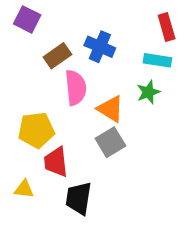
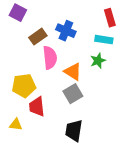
black trapezoid: (79, 198) -> (74, 131), moved

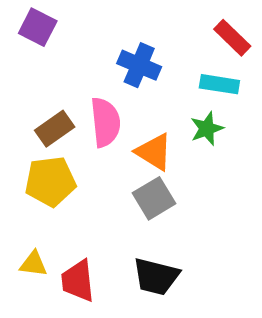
red rectangle: (110, 18) -> (232, 38), turned -30
brown rectangle: (38, 37) -> (55, 129), moved
red trapezoid: (37, 107) -> (78, 281), moved
black trapezoid: (74, 131) -> (156, 277), turned -85

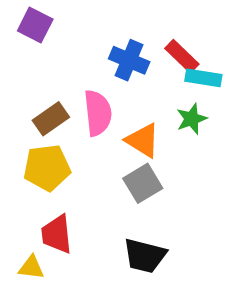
red rectangle: (232, 38) -> (182, 56), moved
yellow triangle: (33, 264) -> (31, 267), moved
red trapezoid: (78, 281) -> (57, 234), moved

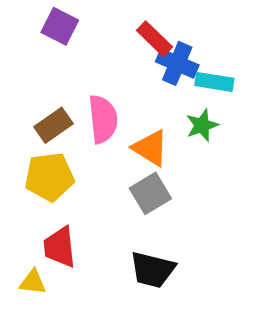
purple square: (35, 25) -> (60, 26), moved
red rectangle: (182, 56) -> (155, 39), moved
blue cross: (129, 60) -> (177, 63), moved

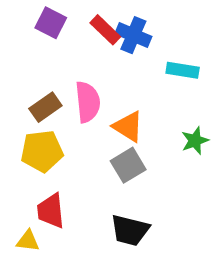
red rectangle: (155, 39) -> (105, 30), moved
blue cross: (177, 63) -> (133, 35), moved
green star: (202, 125) -> (195, 141), moved

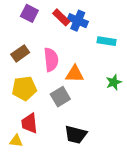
brown rectangle: (45, 107) -> (20, 53), moved
orange triangle: (128, 127) -> (75, 74), turned -30
gray square: (128, 165) -> (60, 97), moved

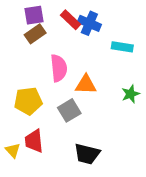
purple square: (29, 13) -> (34, 15), turned -36
brown rectangle: (20, 53) -> (35, 34), moved
yellow triangle: (16, 141) -> (13, 150), moved, turned 40

